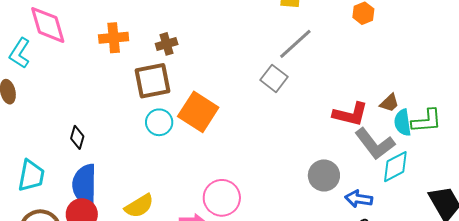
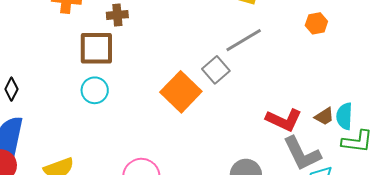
orange square: (198, 112) -> (181, 92), moved
cyan semicircle: (403, 123) -> (344, 116), moved

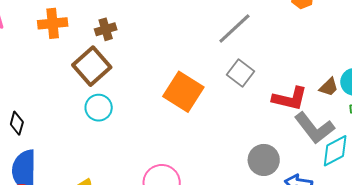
brown square: (96, 48) -> (92, 66), turned -30
gray square: (216, 70) -> (241, 73), moved

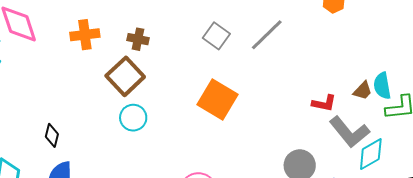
brown cross: (106, 29) -> (138, 39), turned 30
gray square: (241, 73) -> (216, 36), moved
red L-shape: (290, 99) -> (324, 103), size x0.7

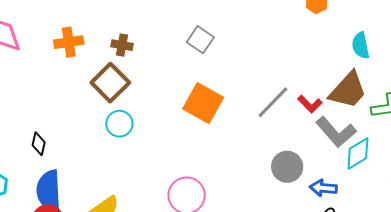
gray line: (267, 35) -> (273, 102), moved
cyan semicircle: (382, 86) -> (361, 46), moved
brown trapezoid: (363, 91) -> (348, 90), size x2.0
red L-shape: (324, 103) -> (310, 104), turned 35

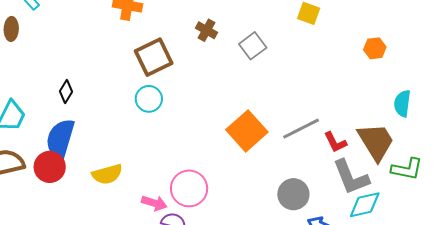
brown cross: (122, 45) -> (207, 30), moved
brown trapezoid: (348, 90) -> (376, 142), turned -93
orange square: (203, 103) -> (247, 131), moved

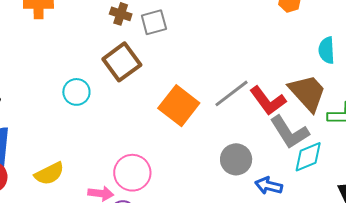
gray square: (253, 46) -> (154, 22), moved, turned 32
brown square: (154, 57) -> (122, 62), moved
red L-shape: (335, 142) -> (268, 101), size x1.5

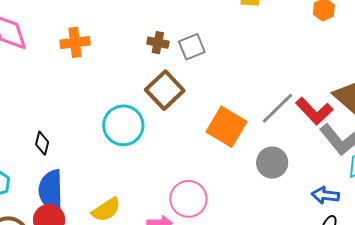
cyan circle: (76, 92) -> (123, 125), size x1.5
gray circle: (236, 159) -> (272, 163), moved

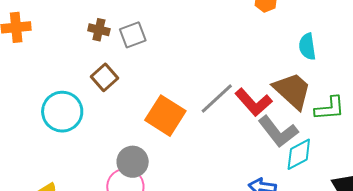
brown square: (165, 90) -> (105, 77), size x0.7
gray circle: (272, 163) -> (133, 162), moved

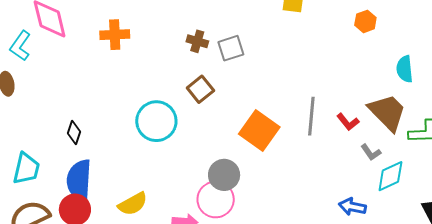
gray line: (217, 98) -> (311, 116), turned -45
red L-shape: (253, 102) -> (348, 122), size x0.6
gray L-shape: (278, 132) -> (371, 152), size x0.5

